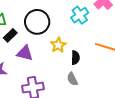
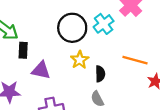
black circle: (37, 22) -> (72, 28), moved
black rectangle: (10, 35) -> (23, 50), turned -40

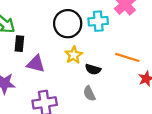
cyan cross: (104, 24) -> (98, 21), turned 30
black semicircle: (100, 74) -> (93, 69), turned 105

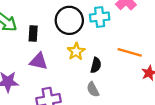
black rectangle: (19, 44) -> (33, 33), moved
black semicircle: (93, 69) -> (96, 65), turned -91

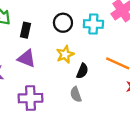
black circle: (69, 20) -> (63, 23), size x0.7

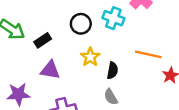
cyan cross: (93, 24) -> (113, 18), turned 30
black rectangle: (25, 30) -> (43, 40), turned 56

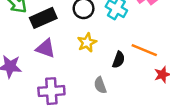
black rectangle: (43, 40) -> (43, 18), size x1.5
black semicircle: (112, 70) -> (119, 60), moved

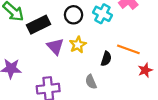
purple triangle: (46, 48) -> (55, 47), moved, turned 30

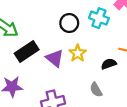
black rectangle: (38, 25) -> (27, 52), moved
black semicircle: (106, 59) -> (109, 64), turned -120

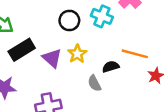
gray semicircle: (96, 90) -> (94, 83), moved

